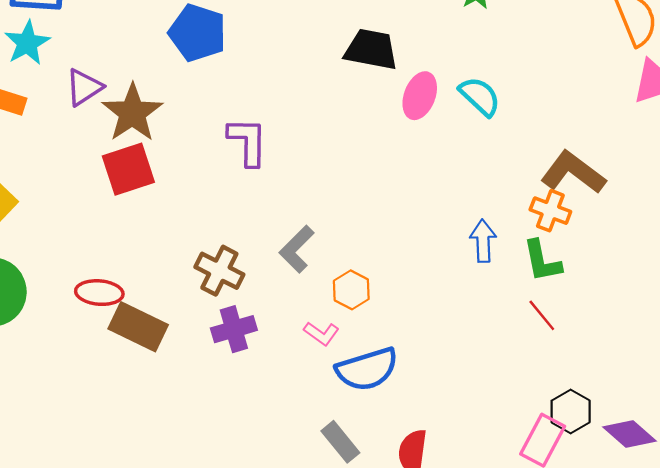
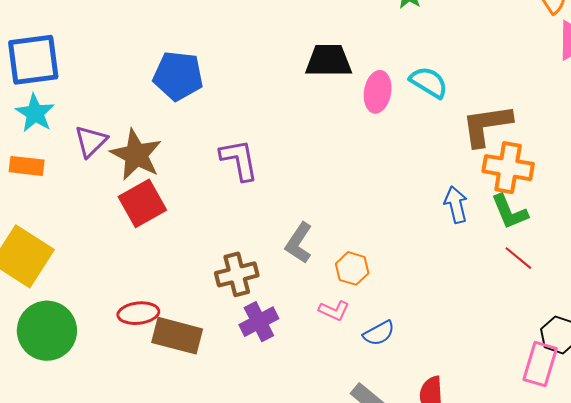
brown L-shape: (573, 172) -> (487, 125), moved, turned -34
orange cross: (550, 211) -> (508, 168), size x1.4
brown cross: (219, 271) -> (237, 274), turned -30
blue semicircle: (367, 369) -> (379, 333), size x0.6

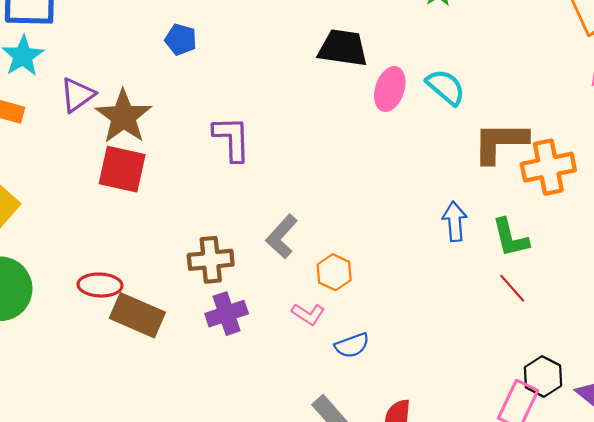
blue pentagon: (178, 76) -> (181, 40), size x0.6
orange cross: (508, 168) -> (548, 167), moved, turned -30
red square: (142, 203) -> (122, 169), turned 33

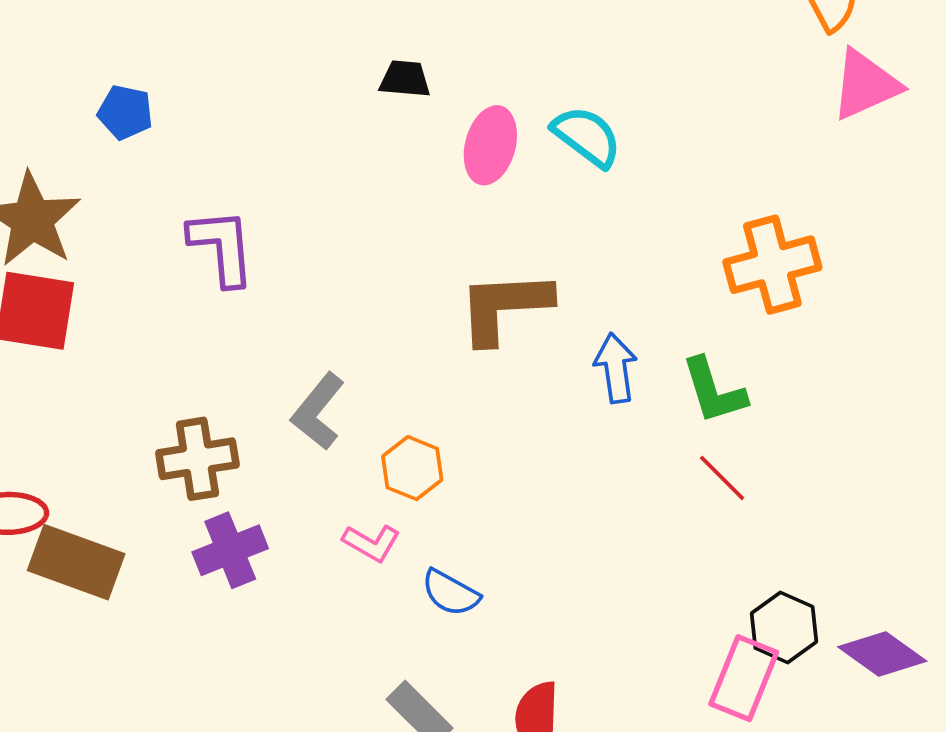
blue pentagon: (181, 40) -> (125, 112), moved
black trapezoid: (343, 48) -> (405, 79), size x0.6
brown L-shape: (500, 142) -> (504, 307), moved
blue semicircle: (352, 345) -> (450, 593), turned 52

